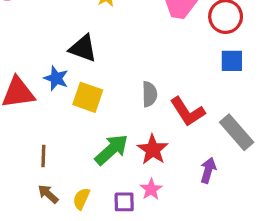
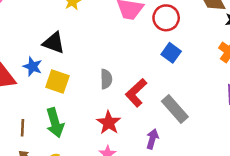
blue square: (232, 61) -> (171, 53), turned 36
red L-shape: (188, 112) -> (136, 93), turned 80
green arrow: (111, 150) -> (55, 123), moved, turned 116

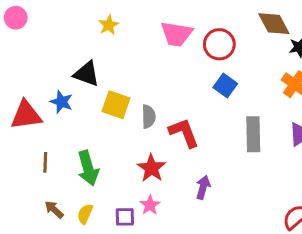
yellow square: (57, 81) -> (116, 105), moved
red L-shape: (136, 93) -> (184, 133), turned 112
gray rectangle: (175, 109) -> (253, 134), moved, turned 40
brown line: (22, 128) -> (45, 162), moved

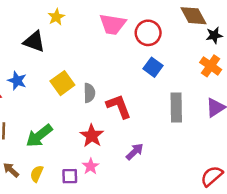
black triangle: (87, 74) -> (34, 41), moved
yellow square: (116, 105) -> (62, 83), turned 35
green arrow: (88, 168) -> (39, 136), turned 68
purple arrow: (203, 187) -> (135, 152), turned 30

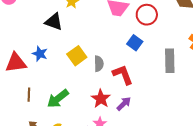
blue square: (153, 67) -> (135, 43), moved
gray rectangle: (176, 108) -> (170, 61), moved
purple arrow: (135, 152) -> (124, 104), moved

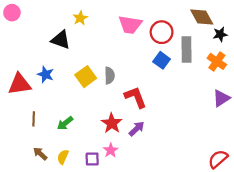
blue square: (135, 43) -> (162, 60), moved
gray rectangle: (170, 61) -> (187, 50), moved
gray semicircle: (99, 64) -> (110, 76), moved
green arrow: (58, 99) -> (65, 123), size x0.7

